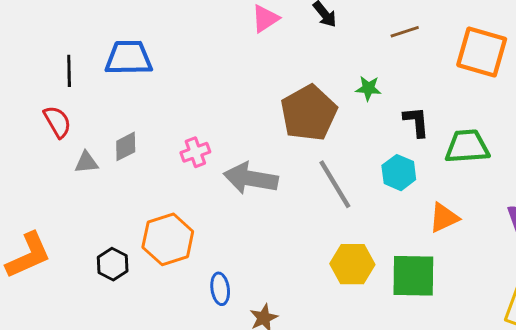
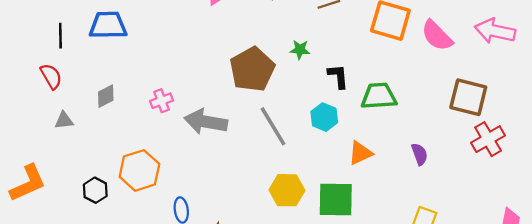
gray triangle: (86, 162) -> (64, 120), moved

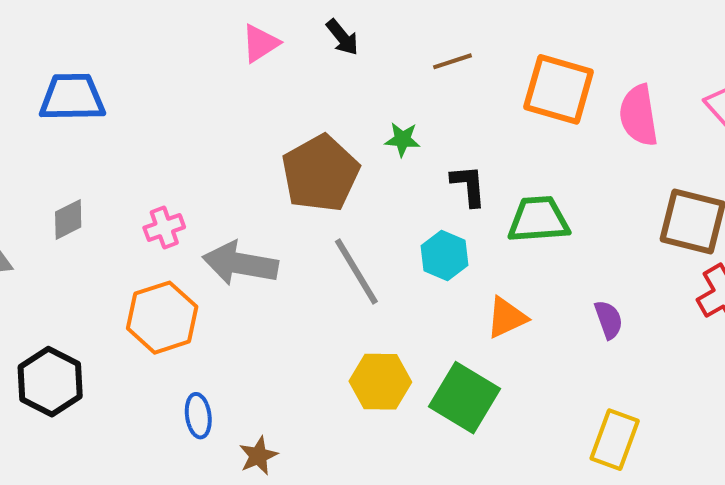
pink semicircle: (437, 36) -> (639, 115), turned 36
orange hexagon: (139, 170) -> (162, 318), moved
black hexagon: (95, 190) -> (50, 382), size x1.5
green square: (336, 200) -> (464, 398), turned 30

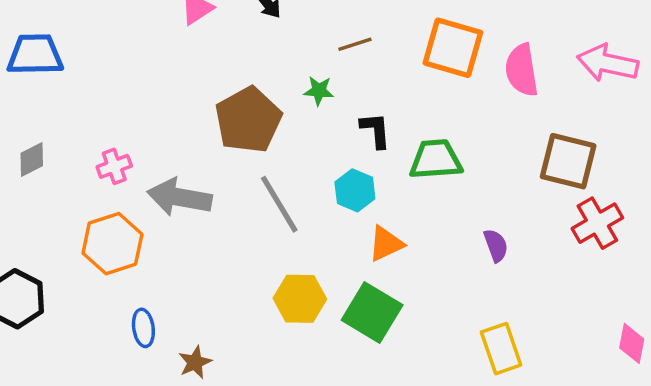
brown line: (452, 61) -> (355, 44), moved
orange triangle: (507, 318) -> (386, 244), moved
yellow rectangle: (615, 440) -> (501, 349), turned -39

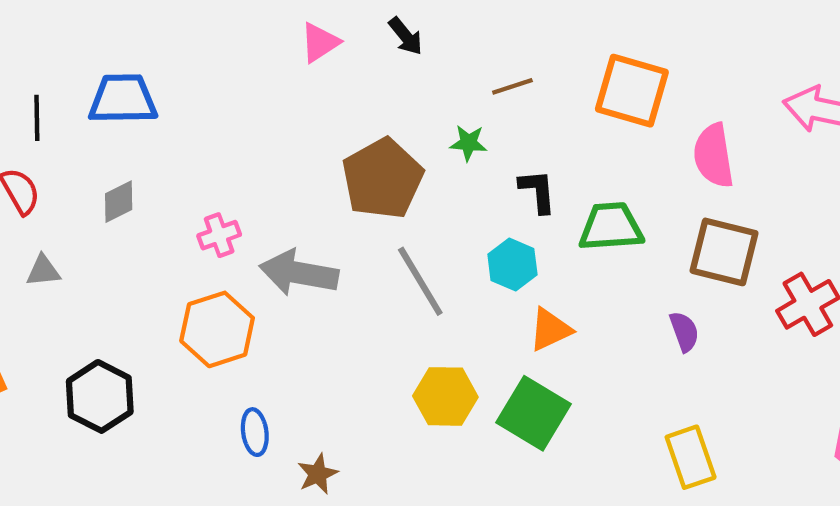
pink semicircle: (522, 70) -> (714, 156), moved
gray diamond: (32, 159) -> (119, 202), moved
brown square: (568, 161) -> (724, 252), moved

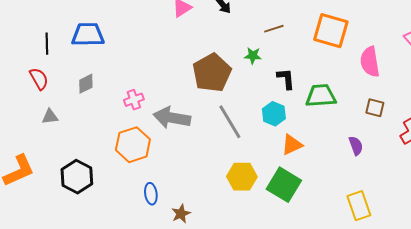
brown square: (724, 252) -> (375, 108), size x0.6

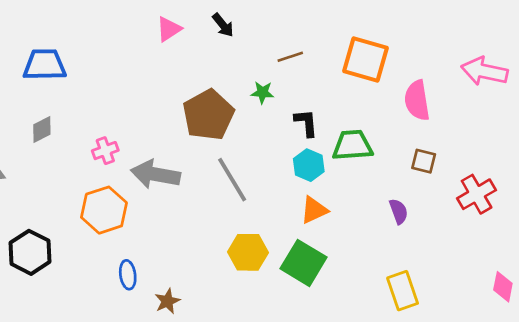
cyan hexagon: (274, 114) -> (309, 165), moved

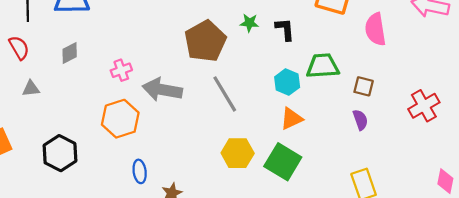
black L-shape: (306, 123) -> (285, 29), moved
brown square: (424, 161) -> (364, 86), moved

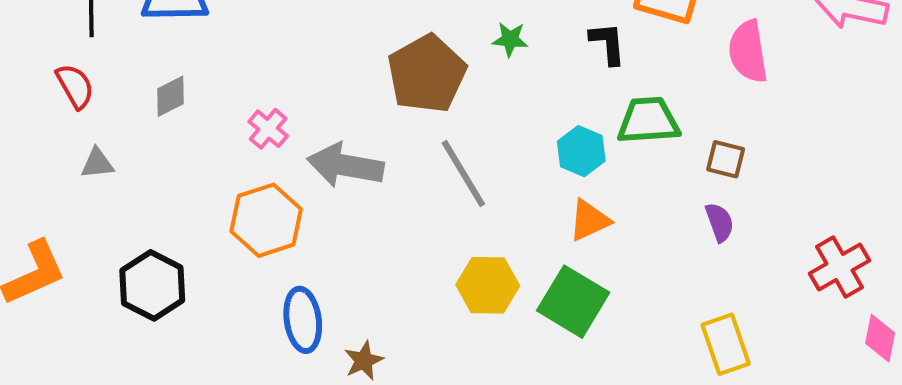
black L-shape: (285, 29) -> (608, 43), moved
pink cross: (121, 70) -> (268, 129), turned -30
red cross: (424, 106) -> (839, 267), moved
blue ellipse: (140, 171) -> (303, 320), size x1.4

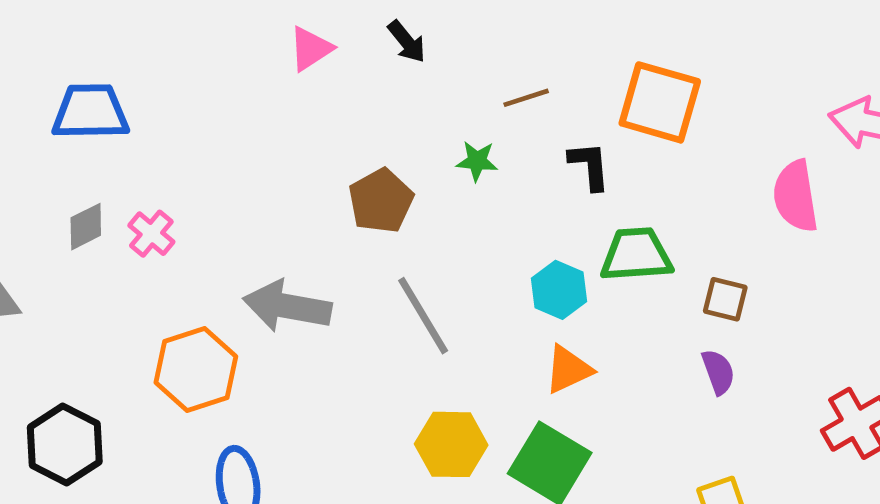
pink semicircle: (748, 51) -> (796, 196), moved
brown pentagon: (427, 74) -> (381, 201), size x0.7
pink cross: (268, 129) -> (151, 234), moved

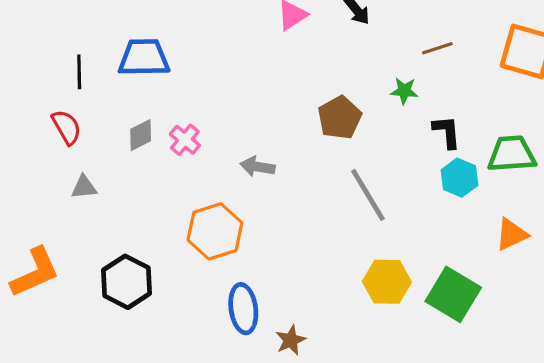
black L-shape: (589, 166) -> (447, 132), moved
gray arrow: (287, 306) -> (257, 167), moved, size x0.6
orange triangle: (568, 369) -> (512, 234), moved

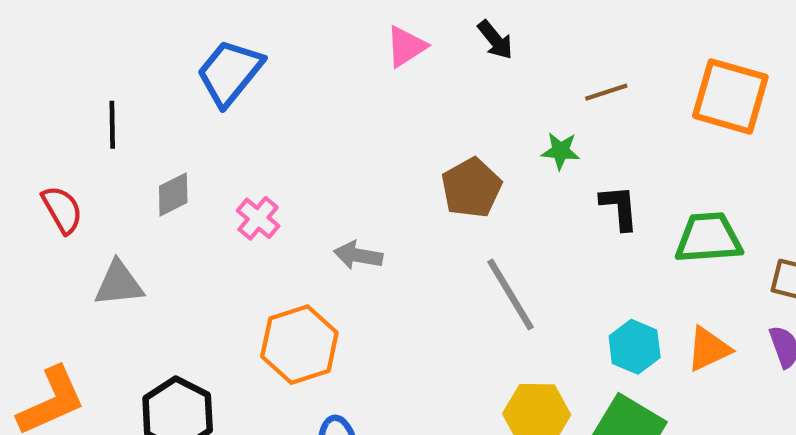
blue trapezoid: (144, 58) -> (230, 73), moved, turned -50
red semicircle: (67, 127) -> (62, 210), moved
gray diamond: (141, 135) -> (173, 194), moved
cyan hexagon: (459, 178) -> (635, 347), moved
gray triangle: (84, 187) -> (119, 284), size x1.4

